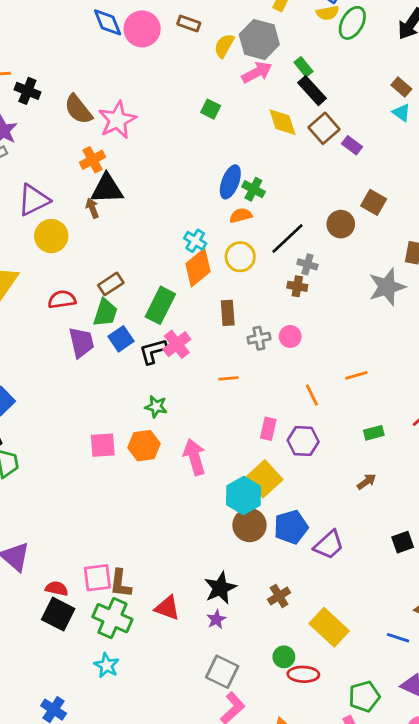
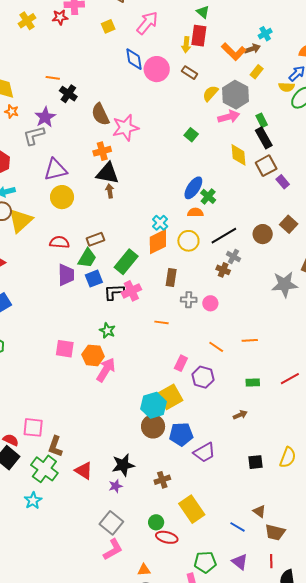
brown arrow: (92, 208) -> (110, 191), moved
orange line: (312, 395) -> (216, 347), turned -42
pink arrow: (194, 457) -> (106, 370), moved, turned 35
pink square: (97, 578) -> (33, 427), moved

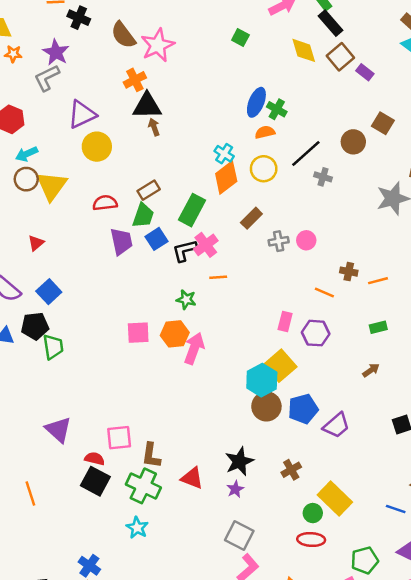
brown cross: (223, 270) -> (349, 272), moved
brown rectangle: (171, 277) -> (251, 218), turned 48
orange line: (161, 322) -> (218, 277), moved
orange line: (250, 340) -> (378, 281), moved
green circle: (156, 522) -> (313, 513), moved

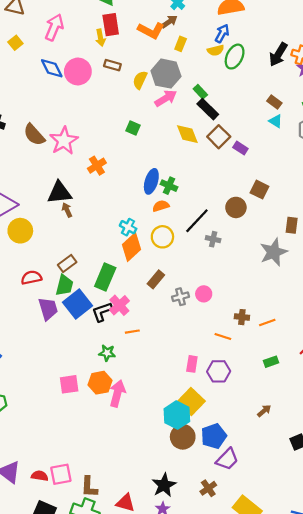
orange cross: (135, 80) -> (97, 166), moved
blue square: (157, 239) -> (77, 304), size x1.5
brown arrow: (371, 370) -> (264, 411), moved
purple trapezoid: (336, 425) -> (227, 459), moved
red semicircle: (95, 459) -> (40, 476), moved

